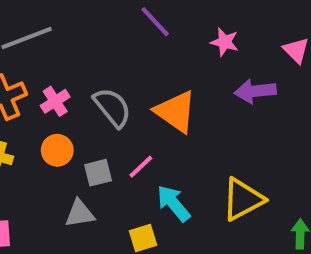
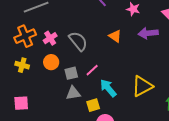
orange triangle: (176, 111) -> (115, 36), moved, size x0.6
gray triangle: (80, 214) -> (73, 93), moved

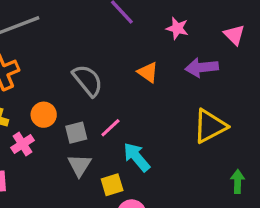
pink cross: (50, 38) -> (22, 144), moved
yellow triangle: (142, 86) -> (210, 126), moved
gray triangle: (73, 93) -> (80, 165), turned -49

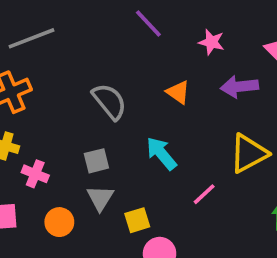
orange circle: (44, 115) -> (59, 222), moved
pink line: (110, 128) -> (204, 194), moved
pink cross: (22, 144) -> (35, 174), turned -35
cyan arrow: (137, 157) -> (161, 153), moved

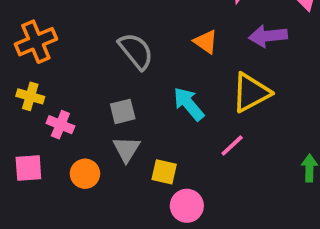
yellow triangle: (249, 153) -> (251, 93), moved
yellow square: (137, 220) -> (164, 172), turned 30

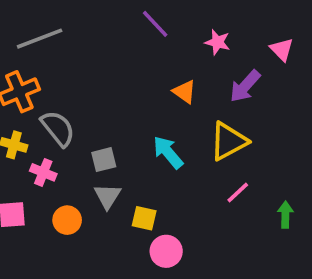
purple arrow: (268, 36) -> (245, 86), turned -42
gray semicircle: (136, 51) -> (58, 128), moved
pink line: (232, 145) -> (238, 193), moved

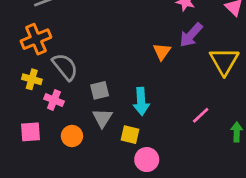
purple arrow: (245, 86) -> (191, 35), moved
orange triangle: (184, 92) -> (162, 52), moved, turned 30
yellow triangle: (229, 141) -> (224, 61), moved, turned -32
cyan arrow: (168, 152) -> (141, 101), moved, turned -144

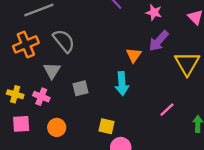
gray semicircle: (65, 67) -> (64, 41), moved
yellow cross: (32, 79) -> (15, 94), moved
cyan arrow: (141, 101) -> (122, 84), moved
gray triangle: (102, 118) -> (52, 71), moved

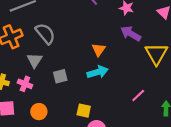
purple arrow: (159, 41) -> (131, 34), turned 78
orange triangle: (134, 55) -> (99, 50), moved
cyan arrow: (122, 84) -> (98, 72), turned -102

